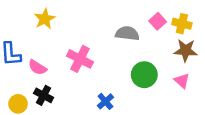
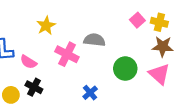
yellow star: (45, 19) -> (46, 26), moved
gray semicircle: (127, 33) -> (94, 40), moved
pink triangle: (182, 81) -> (159, 74), size x1.5

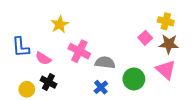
pink square: (137, 20) -> (145, 38), moved
gray semicircle: (94, 40) -> (105, 63), moved
green circle: (125, 69) -> (134, 79), moved

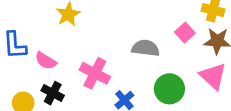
pink cross: (79, 51) -> (95, 73), moved
gray semicircle: (105, 63) -> (146, 48), moved

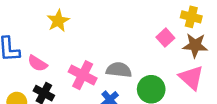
gray semicircle: (146, 48) -> (119, 70), moved

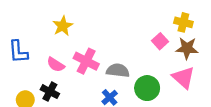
pink semicircle: (37, 63) -> (56, 65), moved
pink cross: (83, 75) -> (86, 61), moved

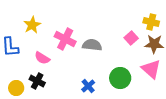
yellow star: (63, 26) -> (32, 25), moved
pink cross: (86, 61) -> (65, 39), moved
gray semicircle: (118, 70) -> (92, 45), moved

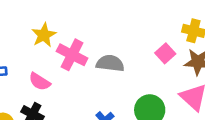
yellow star: (32, 25) -> (44, 35), moved

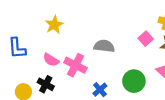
pink cross: (72, 55) -> (75, 65), moved

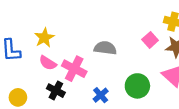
yellow star: (54, 25) -> (44, 38), moved
black cross: (46, 84) -> (56, 91), moved

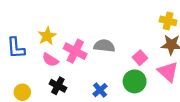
pink square: (150, 40) -> (140, 58), moved
pink cross: (74, 69) -> (75, 51), moved

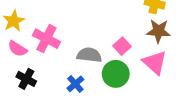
gray semicircle: (104, 46) -> (89, 55), moved

